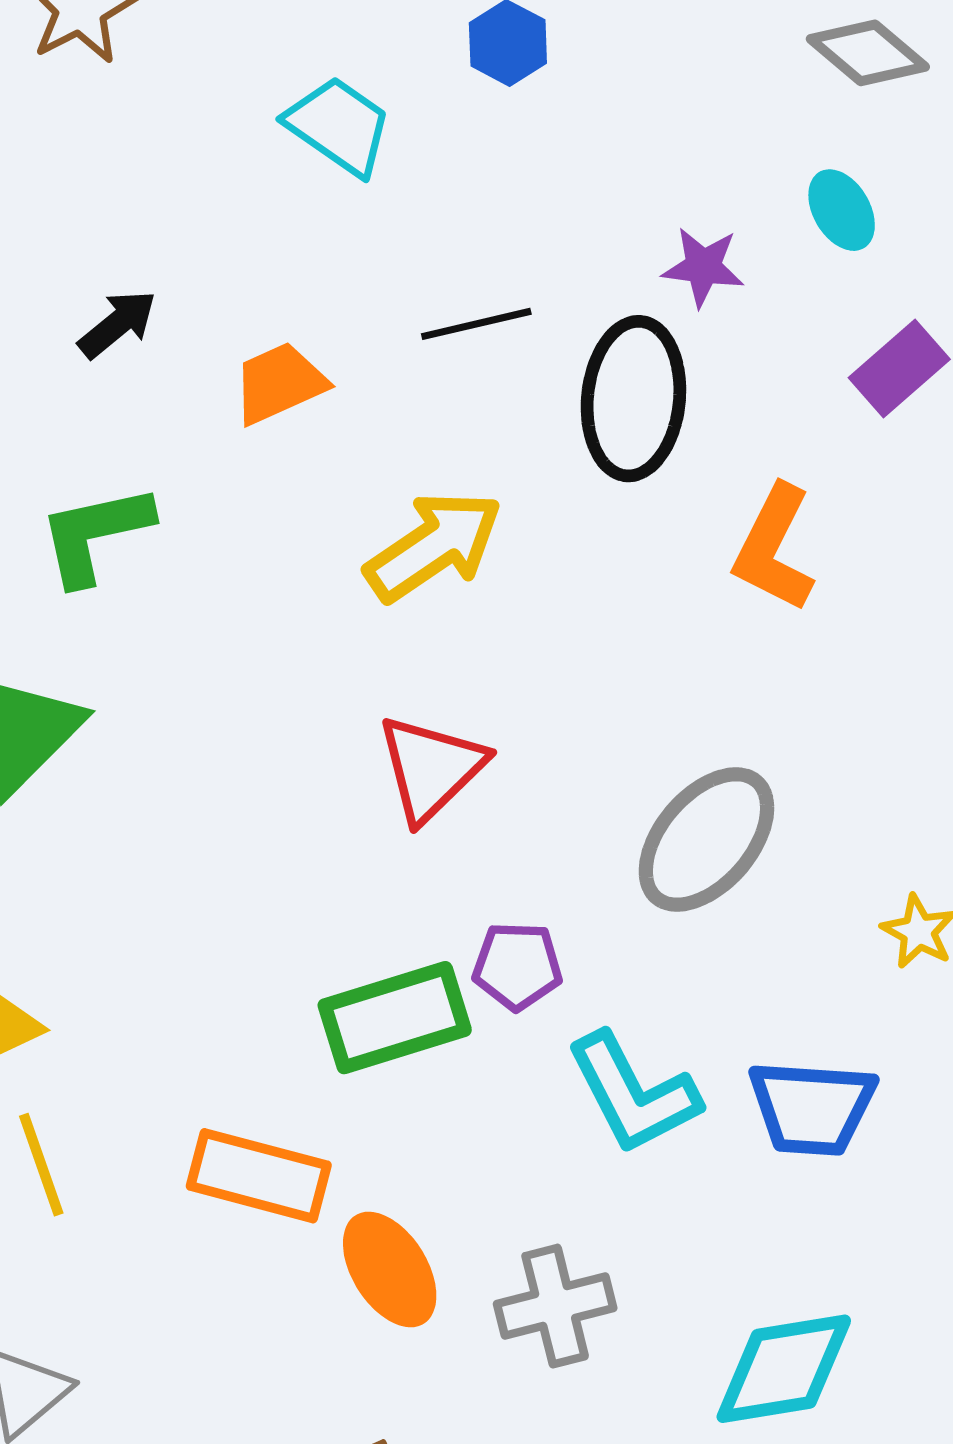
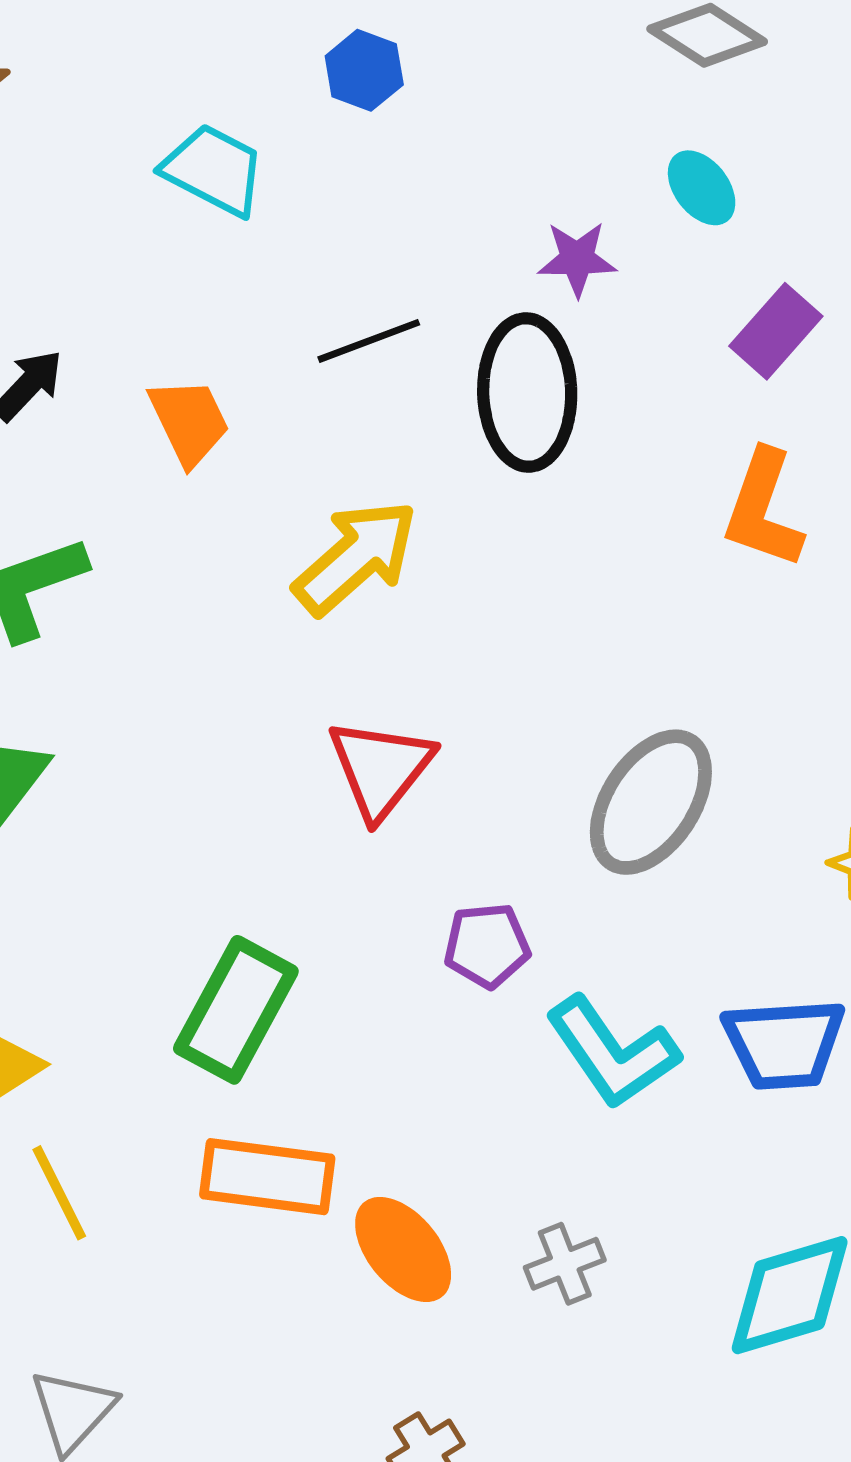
orange trapezoid: (279, 383) -> (189, 422), turned 96
orange L-shape: (774, 548) -> (763, 509), moved
green rectangle: (395, 1018) -> (236, 1010), moved, turned -37
gray cross: (555, 1306) -> (565, 1264), size x0.7

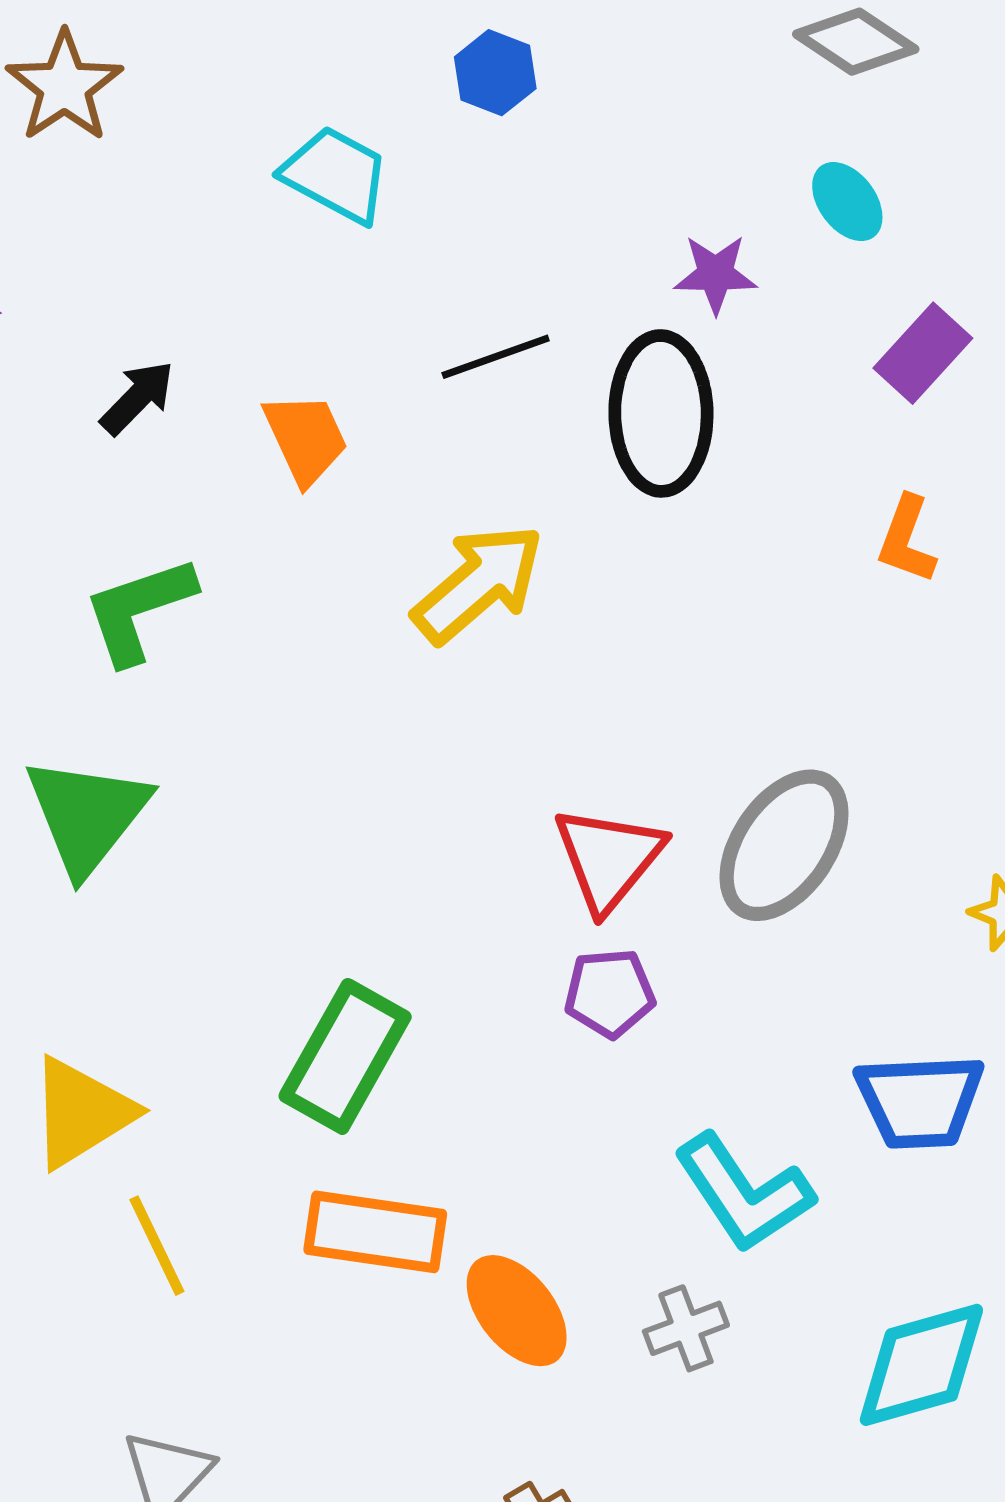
orange L-shape: (763, 509) -> (907, 540), size x0.7
red triangle: (381, 768) -> (609, 858), moved
cyan L-shape: (612, 1052) -> (744, 1193), moved

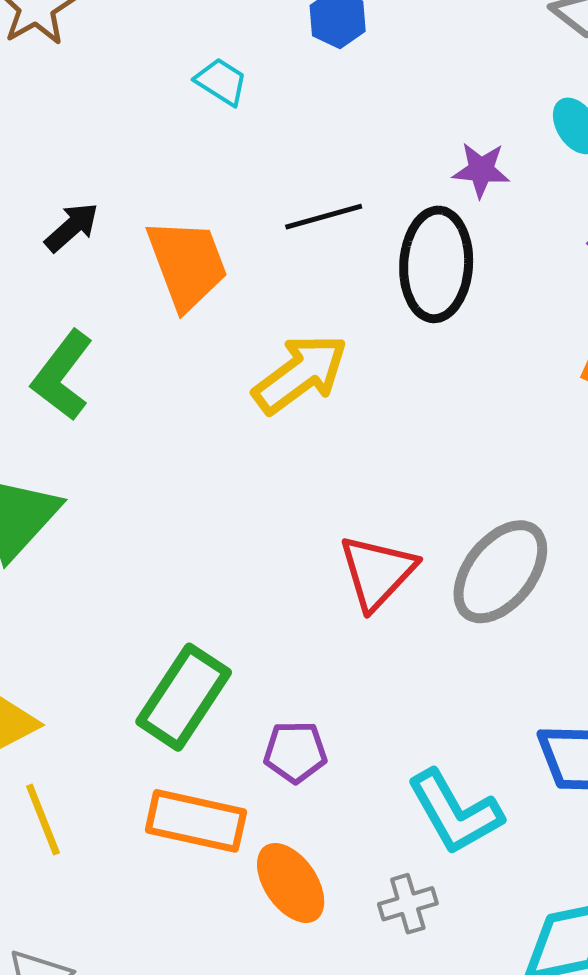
cyan trapezoid: (336, 175) -> (221, 82), size x0.7
orange trapezoid: (306, 438) -> (187, 264), size x1.4
green L-shape: (139, 610) -> (62, 375), turned -38
purple pentagon: (610, 993) -> (295, 752), moved

